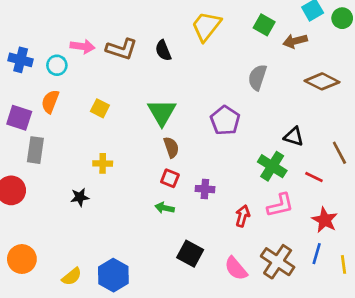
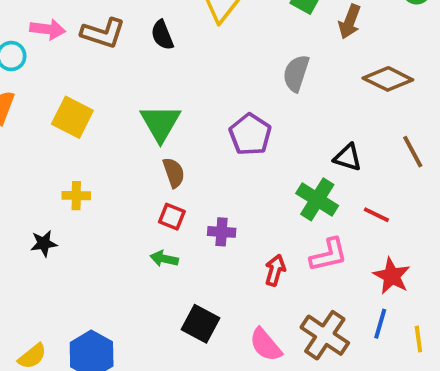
brown arrow: (295, 41) -> (350, 22), turned -55
yellow square: (100, 108) -> (72, 117), size x1.5
brown line: (339, 153) -> (413, 152), moved

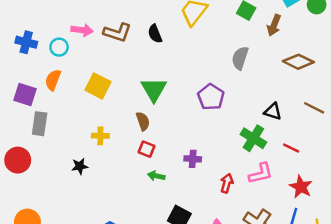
brown line: (413, 152) -> (314, 108), turned -35
brown semicircle: (174, 173) -> (143, 121), moved
red square: (172, 217) -> (146, 149), moved

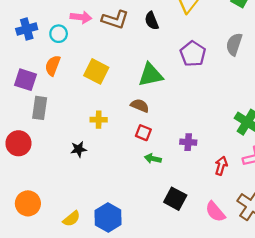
blue cross: (26, 42) -> (27, 29), turned -30
green triangle: (154, 90) -> (150, 75), turned 48
purple pentagon: (211, 97) -> (193, 54), moved
brown semicircle: (143, 121) -> (140, 106), turned -48

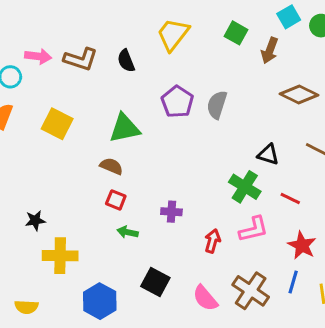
gray semicircle: (234, 44) -> (217, 105), moved
yellow cross: (99, 120) -> (60, 256), moved, size x1.6
blue hexagon: (108, 218) -> (100, 301), moved
yellow semicircle: (72, 219) -> (26, 307), turned 42

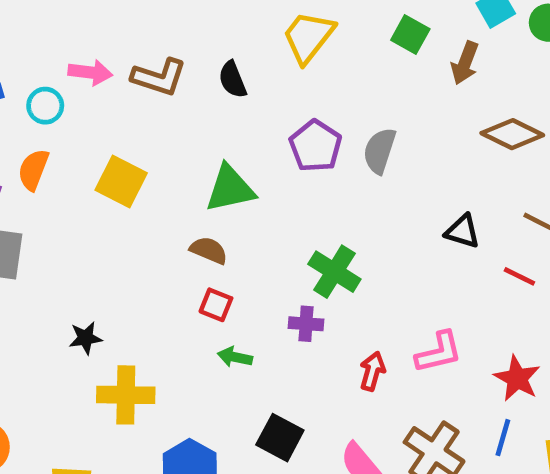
green cross: (245, 187) -> (334, 272), moved
red line: (290, 198) -> (519, 276), moved

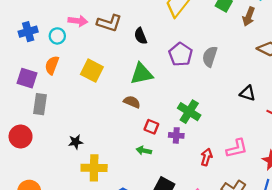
black semicircle: (233, 80) -> (141, 36), moved
red square: (216, 305) -> (151, 127), moved

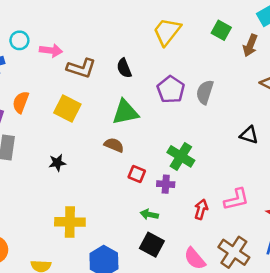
brown L-shape: (109, 23) -> (81, 68), moved
cyan circle: (57, 36) -> (19, 40), moved
black star: (76, 142) -> (57, 163), moved
green arrow: (144, 151) -> (149, 214), moved

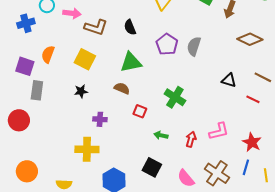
black star: (57, 163) -> (81, 91), moved
purple cross: (166, 184) -> (100, 119), moved
green arrow: (149, 214) -> (161, 135), moved

